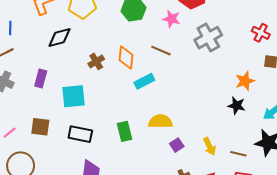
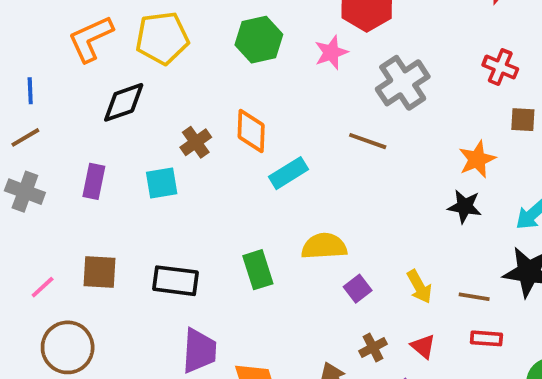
pink star: (171, 19) -> (331, 53), turned -30
brown line: (161, 51) -> (368, 141), moved
cyan square: (73, 96) -> (162, 183), moved, size x0.7

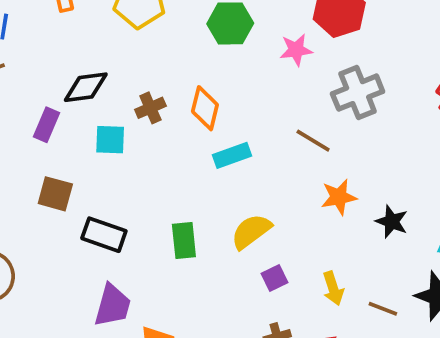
black diamond: (124, 102) -> (86, 87), moved
orange star: (477, 159) -> (339, 197), moved
yellow semicircle: (324, 246) -> (251, 231), turned -45
brown square: (100, 272) -> (55, 194), moved

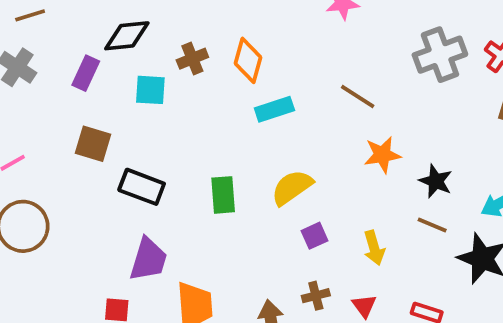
gray cross: (358, 93) -> (440, 55), moved
brown line: (383, 309) -> (432, 225), moved

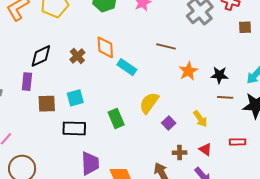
cyan square: (150, 90) -> (75, 98), moved
cyan rectangle: (274, 109) -> (127, 67), turned 72
brown square: (93, 144) -> (47, 104), moved
brown cross: (316, 296) -> (180, 153), turned 32

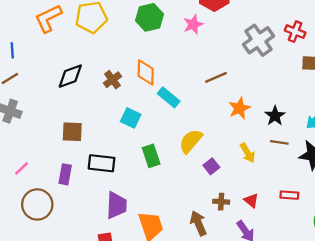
brown line: (166, 46) -> (216, 77), turned -42
black star: (219, 75) -> (275, 116), turned 30
purple rectangle: (27, 82) -> (65, 174), moved
cyan square: (75, 98) -> (131, 118), moved, turned 36
yellow arrow: (200, 119) -> (248, 153), moved

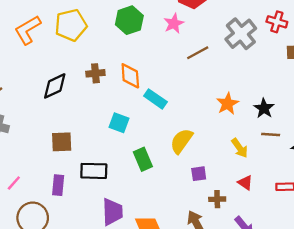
brown line: (216, 77) -> (198, 53), moved
brown cross: (112, 80) -> (95, 73), moved, turned 36
purple square: (211, 166) -> (199, 174), moved, turned 35
red triangle: (251, 200) -> (245, 183), moved

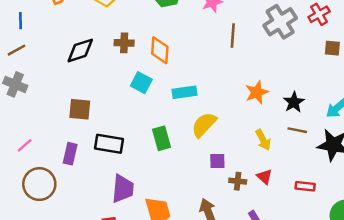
red cross: (277, 22) -> (319, 14), turned 36
brown line: (198, 53) -> (233, 36), turned -65
cyan rectangle: (155, 99) -> (184, 92), moved, turned -50
cyan square: (119, 123) -> (141, 83), moved
brown cross: (217, 199) -> (238, 181), moved

